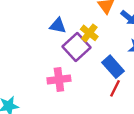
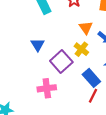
blue triangle: (58, 26) -> (38, 45), moved, turned 48
yellow cross: (89, 33) -> (81, 49), moved

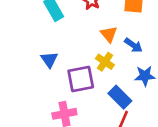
purple square: (61, 62) -> (81, 79), turned 35

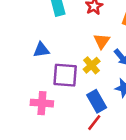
blue triangle: (49, 60) -> (41, 50), turned 42

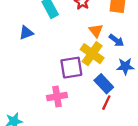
blue triangle: (41, 50) -> (26, 33), moved
yellow cross: (92, 65) -> (92, 54), size x1.5

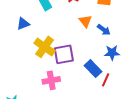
yellow cross: (92, 54) -> (45, 47), moved
red line: (106, 103) -> (106, 80), moved

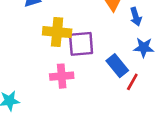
blue arrow: (104, 30) -> (136, 17), turned 32
yellow cross: (45, 47) -> (57, 32), turned -35

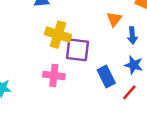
red line: (132, 82) -> (129, 92), moved

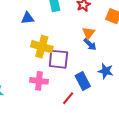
blue arrow: (132, 35) -> (90, 44), moved, turned -40
red line: (129, 92) -> (68, 98), moved

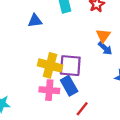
yellow cross: (42, 47) -> (50, 65), moved
blue rectangle: (83, 81) -> (69, 86), moved

